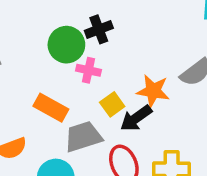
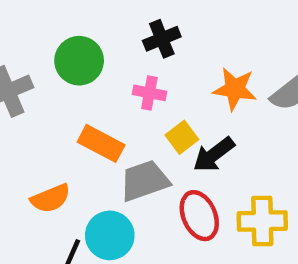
green circle: (66, 45) -> (79, 61), moved
orange star: (153, 91) -> (235, 89), moved

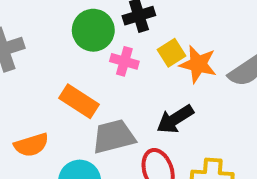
green circle: (79, 61) -> (93, 30), moved
yellow square: (182, 137) -> (172, 53), moved

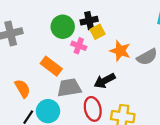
yellow square: (172, 53) -> (97, 32), moved
orange semicircle: (31, 145) -> (22, 89), turned -108

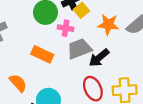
gray trapezoid: (69, 88) -> (79, 49), moved

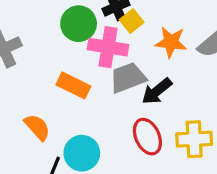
pink cross: (66, 28) -> (108, 47), size x1.6

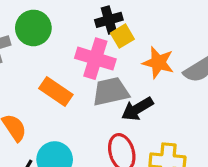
green circle: (79, 24) -> (33, 28), moved

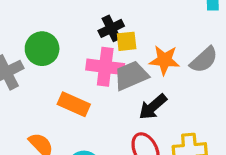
yellow square: (122, 36) -> (127, 41), turned 35
gray trapezoid: (111, 92) -> (131, 76), moved

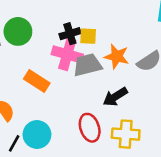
black cross: (111, 28) -> (70, 34), moved
black arrow: (153, 107) -> (115, 97), moved

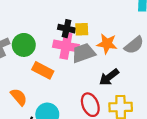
green circle: (18, 31) -> (24, 45), moved
black cross: (70, 34) -> (67, 29), turned 35

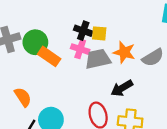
pink cross: (66, 46) -> (80, 49), size x0.7
orange rectangle: (43, 70) -> (49, 56), moved

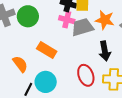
orange rectangle: (49, 56) -> (47, 50), moved
black arrow: (122, 88) -> (105, 51), turned -66

